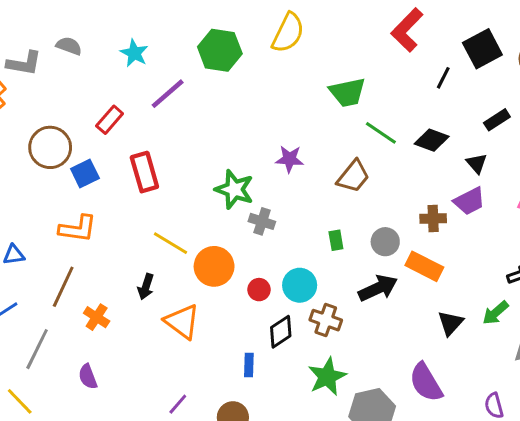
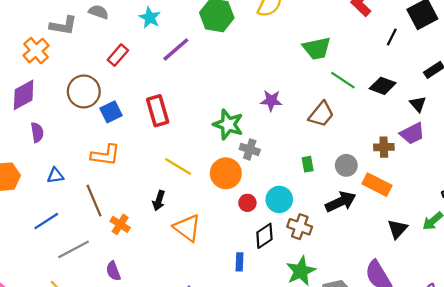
red rectangle: (110, 120) -> (118, 55), moved
orange circle: (214, 266) -> (226, 173), moved
brown line: (63, 287) -> (94, 201), turned -48
gray line: (37, 349) -> (74, 249), turned 36

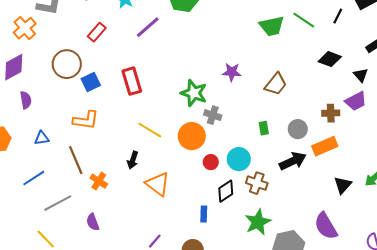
green line: (343, 80) -> (304, 20), moved
orange rectangle: (377, 185) -> (325, 146), turned -50

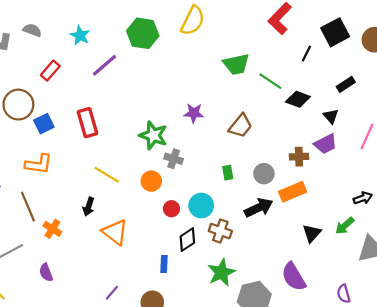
green line: (304, 20) -> (270, 81), moved
orange circle: (192, 136) -> (151, 181), size x0.7

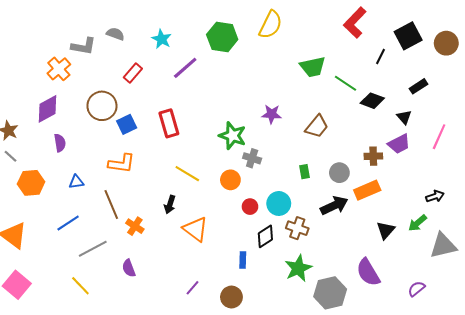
purple semicircle: (344, 294) -> (416, 289), turned 66

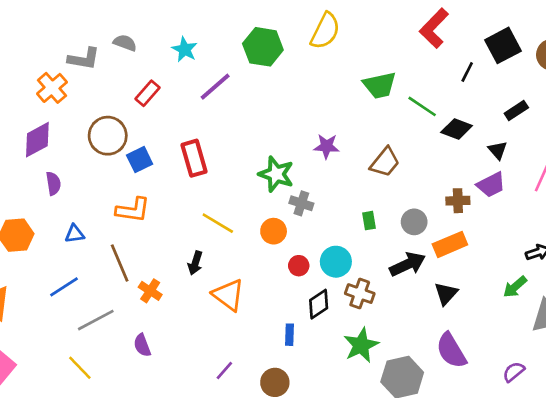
black triangle: (386, 230) -> (446, 294), moved

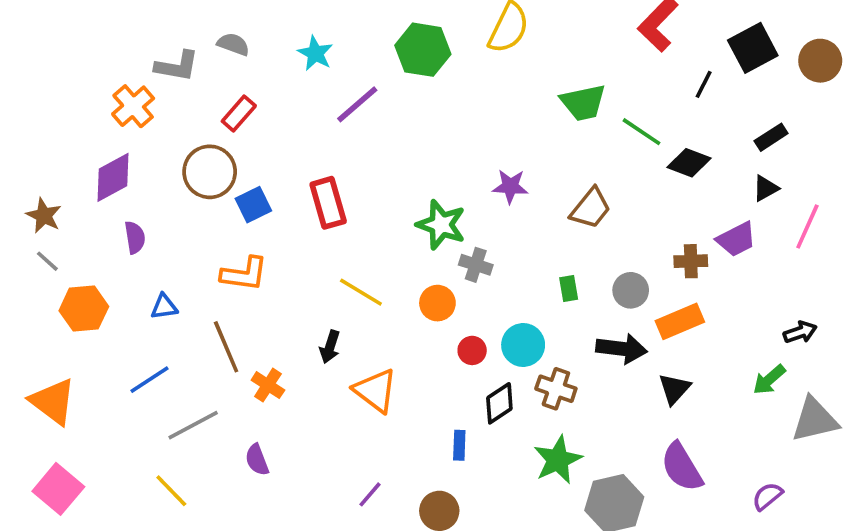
red rectangle: (147, 93) -> (239, 114), moved
black triangle: (498, 150) -> (766, 188), moved, turned 42
black arrow: (407, 264) -> (622, 349), turned 32

